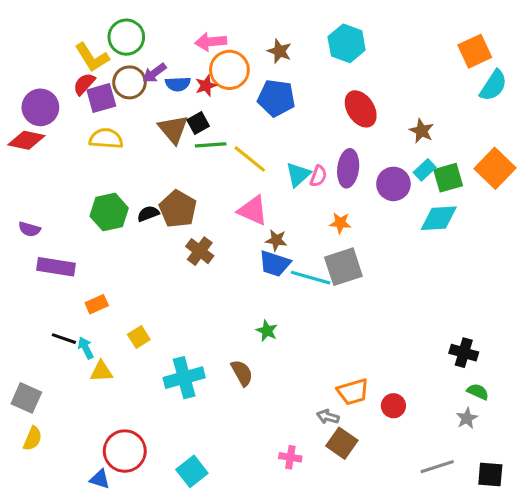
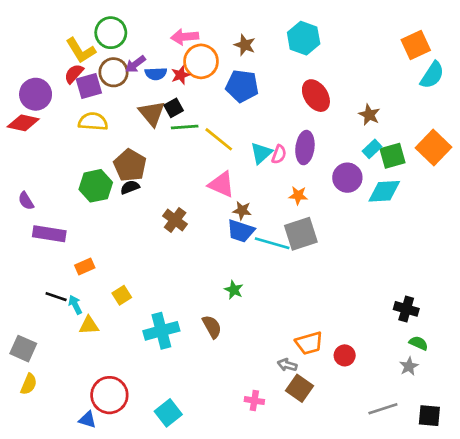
purple circle: (393, 184) -> (347, 178), moved
brown pentagon: (178, 209) -> (130, 165), moved
purple semicircle: (29, 229) -> (26, 201), turned 42

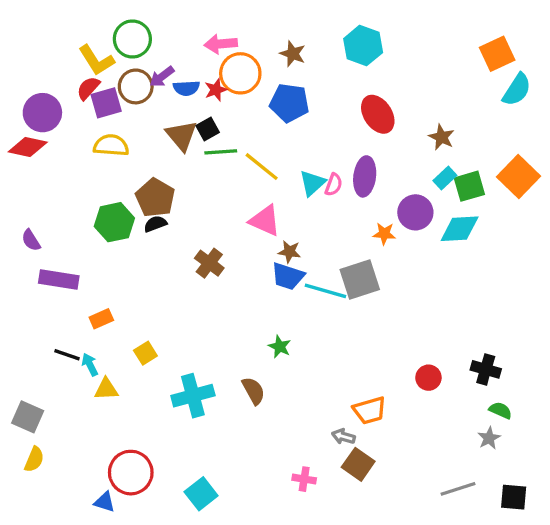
orange star: (298, 195) -> (384, 234), moved
red circle: (345, 355) -> (428, 378), moved

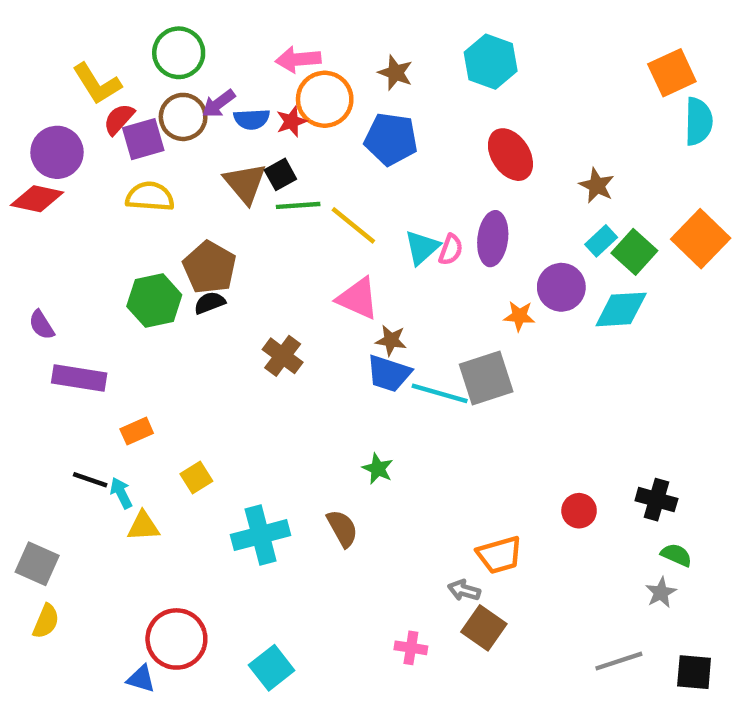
yellow L-shape: (96, 60) -> (97, 84), moved
cyan semicircle: (517, 90) -> (698, 121), turned -32
green square: (469, 186) -> (634, 252), turned -32

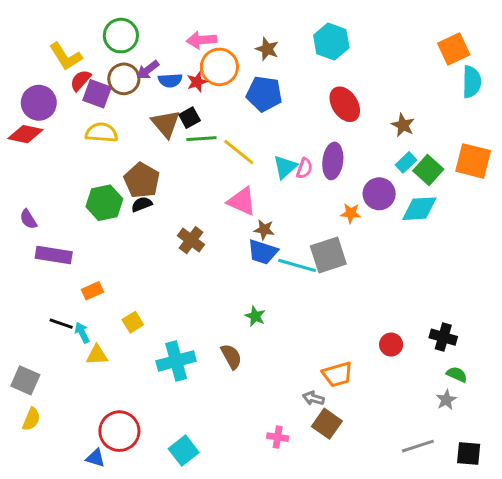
purple square: (143, 139) -> (97, 94), turned 36
orange square: (701, 239) -> (473, 161), turned -30

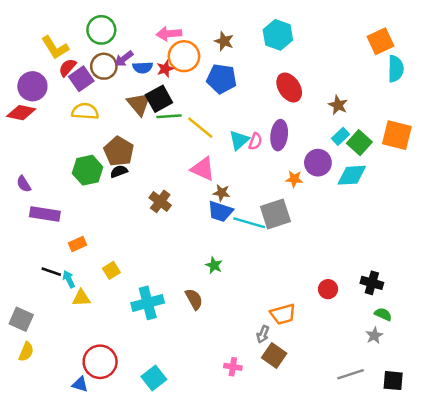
purple square: (97, 94) -> (81, 79), turned 35
black square: (190, 118) -> (159, 99), size x1.5
gray arrow: (313, 398) -> (263, 334), turned -84

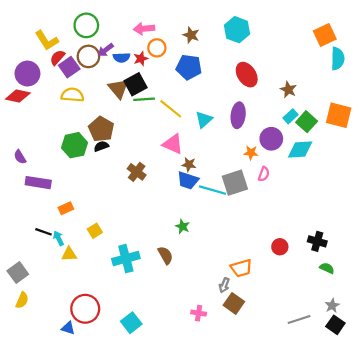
orange circle: (184, 56) -> (157, 48), size x0.7
pink semicircle: (255, 141) -> (264, 174), moved
gray square: (21, 319) -> (18, 272), turned 30
gray star: (374, 335) -> (332, 306), moved
black square: (393, 381) -> (335, 325), turned 30

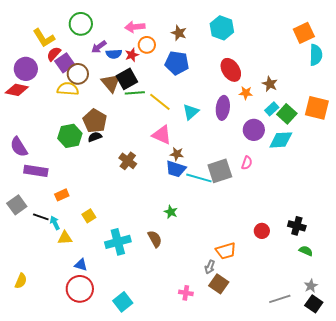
brown circle: (88, 56) -> (78, 74), moved
orange star: (251, 153) -> (246, 93), moved
purple semicircle: (20, 157) -> (19, 147), size x1.5
gray square: (18, 272) -> (17, 205), moved
blue triangle: (68, 328) -> (81, 265), moved

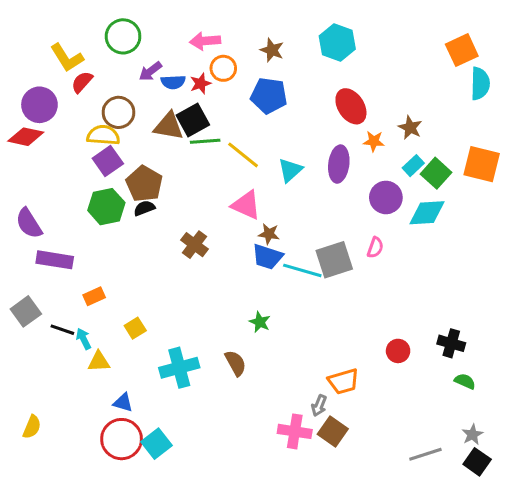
purple square: (65, 63) -> (108, 161), moved
brown triangle: (111, 83) -> (169, 126), turned -40
pink cross: (186, 293) -> (295, 431), moved, size x1.5
cyan square: (123, 302) -> (156, 444), moved

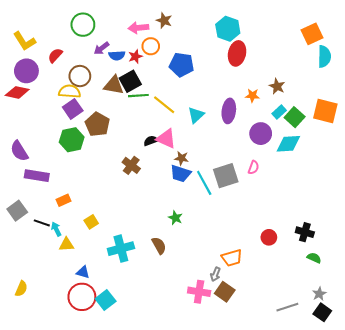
brown star: (272, 50) -> (164, 21), moved
yellow L-shape: (67, 58) -> (24, 41), moved
red ellipse: (351, 106) -> (237, 53), moved, turned 45
black semicircle: (144, 208) -> (151, 141), moved
cyan line: (302, 270) -> (204, 183), turned 45

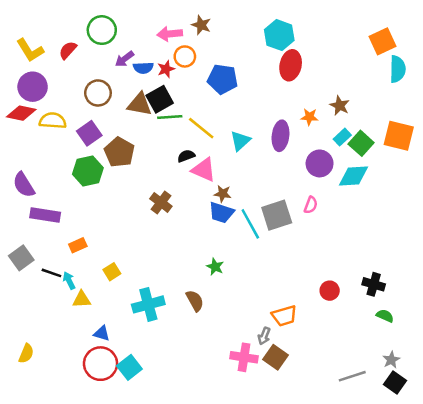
red semicircle: (55, 55) -> (68, 50), moved
yellow semicircle: (70, 91) -> (53, 121), moved
black semicircle: (151, 141) -> (186, 156), moved

